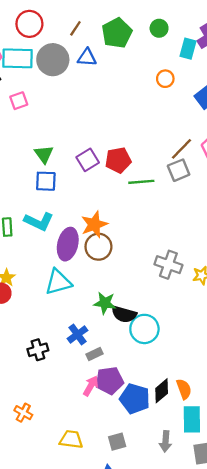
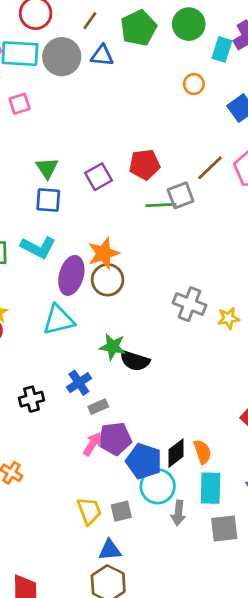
green circle: (159, 28) -> (189, 24), size x1.5
red pentagon: (118, 160) -> (145, 164), moved
gray square: (179, 170) -> (181, 195), moved
cyan circle: (144, 329) -> (158, 486), moved
yellow trapezoid: (71, 439) -> (89, 511), moved, turned 60

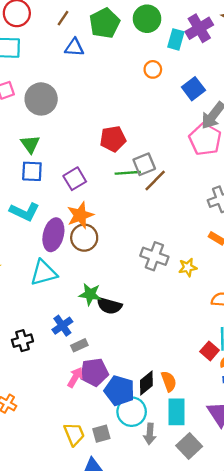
gray circle: (62, 57) -> (41, 99), moved
brown line: (210, 168) -> (155, 181), moved
purple square: (98, 177) -> (75, 179), moved
gray square: (224, 529) -> (189, 446), turned -35

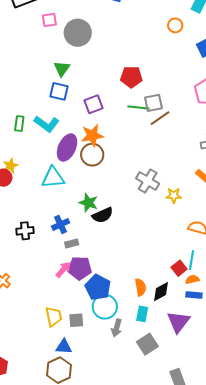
black semicircle: (109, 306) -> (103, 215), turned -50
black diamond: (146, 383) -> (161, 292), moved
cyan rectangle: (177, 412) -> (142, 314), size x0.7

